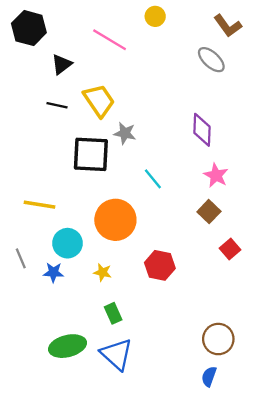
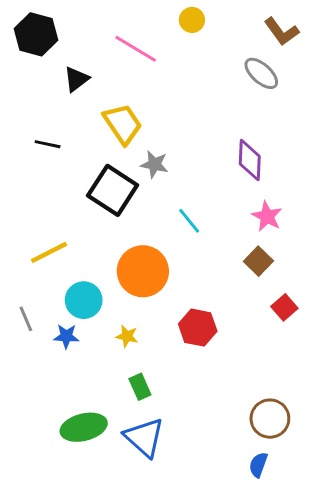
black line: (57, 105) -> (48, 144), moved
black square: (91, 154) -> (113, 190), turned 30
yellow line: (39, 205) -> (49, 252), turned -36

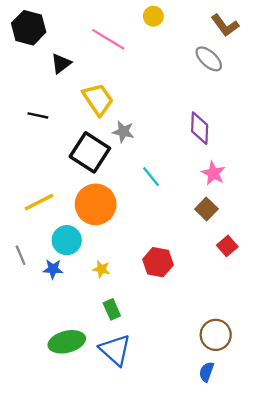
orange circle: (143, 271) -> (96, 204), moved

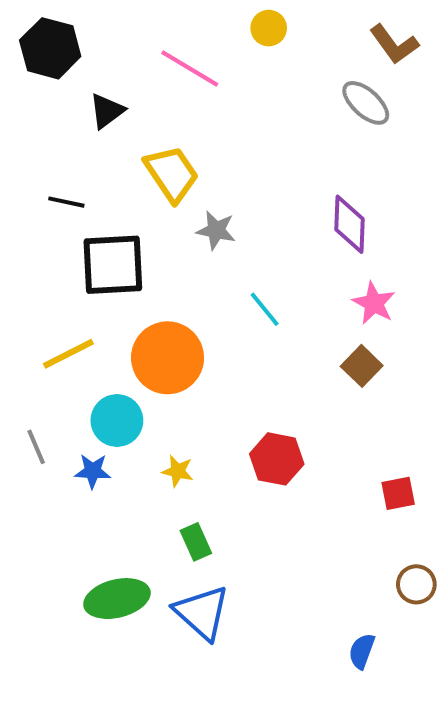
black square: (90, 152) -> (113, 265), moved, turned -36
red square: (227, 246) -> (398, 493), moved, turned 30
brown circle: (216, 335) -> (416, 584), moved, size x0.7

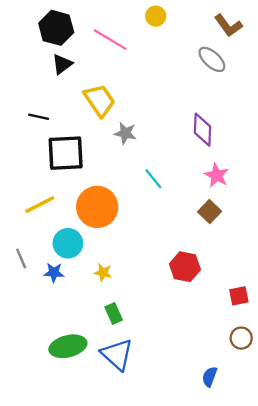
black hexagon: (50, 48) -> (56, 28), moved
red hexagon: (277, 459) -> (185, 267), moved
red square: (398, 493) -> (239, 296), moved

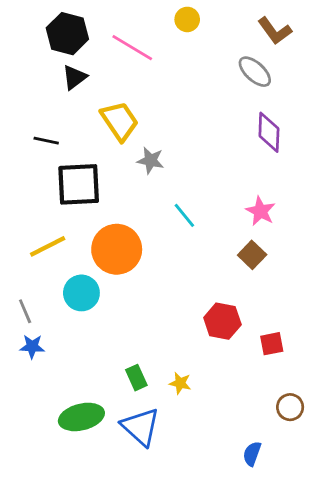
purple diamond: (203, 130) -> (269, 132), moved
blue star: (54, 272) -> (32, 347), moved
yellow star: (103, 272) -> (180, 383), moved
red square: (239, 296) -> (272, 344), moved

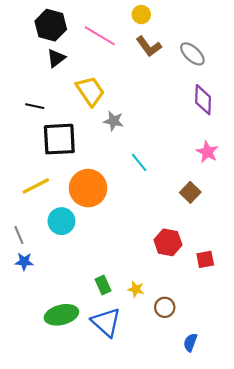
brown L-shape: (275, 31) -> (149, 46), moved
pink star: (260, 211) -> (207, 152), moved
brown circle: (290, 407) -> (165, 307), moved

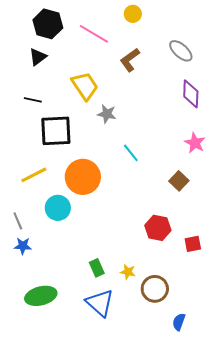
brown L-shape: (149, 46) -> (130, 60), moved, turned 90
black triangle: (56, 58) -> (38, 57), moved
brown circle: (165, 307) -> (155, 289), size x1.4
green ellipse: (61, 315) -> (41, 296), moved

